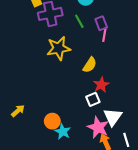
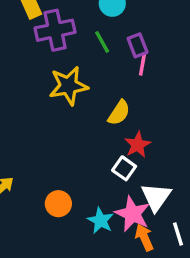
white square: (93, 99) -> (124, 168), turned -32
cyan star: (63, 132) -> (100, 221), moved

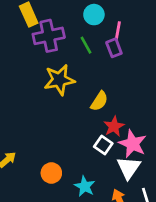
pink line: (143, 64) -> (118, 31), moved
pink star: (132, 214) -> (133, 144), moved

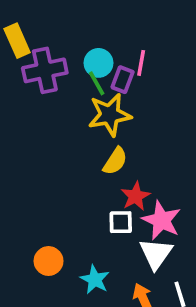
cyan circle: (94, 15) -> (98, 63), moved
purple rectangle: (114, 48) -> (123, 80), moved, turned 42
yellow star: (59, 80) -> (110, 115), moved
white square: (103, 145) -> (121, 222), turned -36

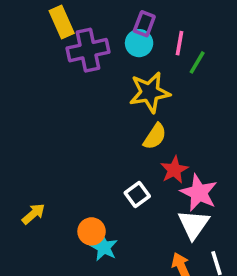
purple rectangle: (123, 80) -> (144, 24), moved
green line: (97, 83) -> (197, 62), moved, turned 60
white square: (121, 222) -> (137, 194), moved, turned -35
cyan star: (95, 280) -> (104, 247), moved

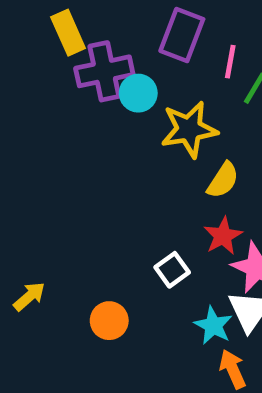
purple rectangle: (144, 24) -> (182, 35), size x1.5
cyan circle: (139, 43) -> (138, 93), moved
yellow semicircle: (155, 136) -> (223, 180), moved
cyan star: (104, 247) -> (213, 325), moved

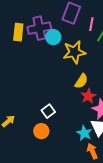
yellow rectangle: (68, 33) -> (18, 32), moved, turned 30
yellow semicircle: (223, 180) -> (81, 81), moved
white square: (172, 270) -> (48, 111), moved

